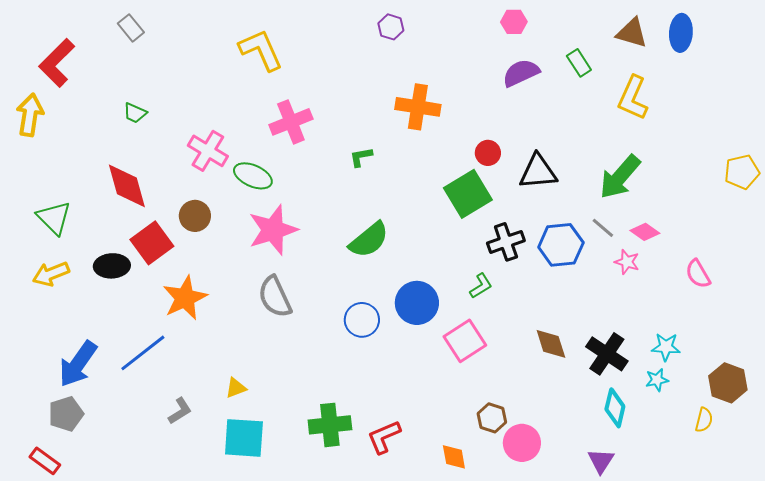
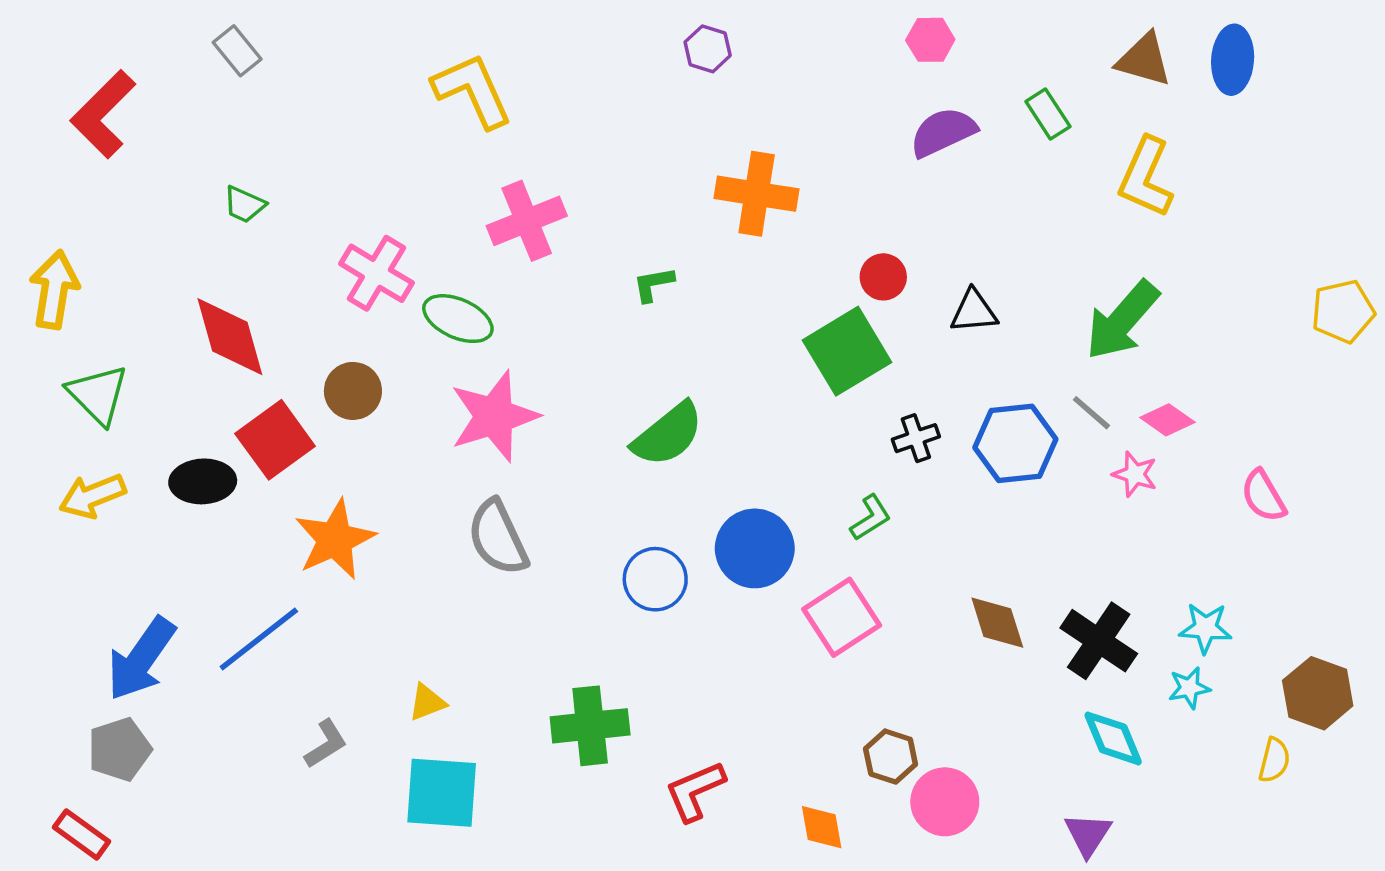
yellow arrow: (30, 115) -> (54, 290), moved
black triangle: (538, 172) -> (974, 311), size x0.7
black cross: (506, 242) -> (916, 438), size x0.7
cyan diamond: (615, 408) -> (1113, 738), turned -36
green cross: (330, 425) -> (590, 726), moved

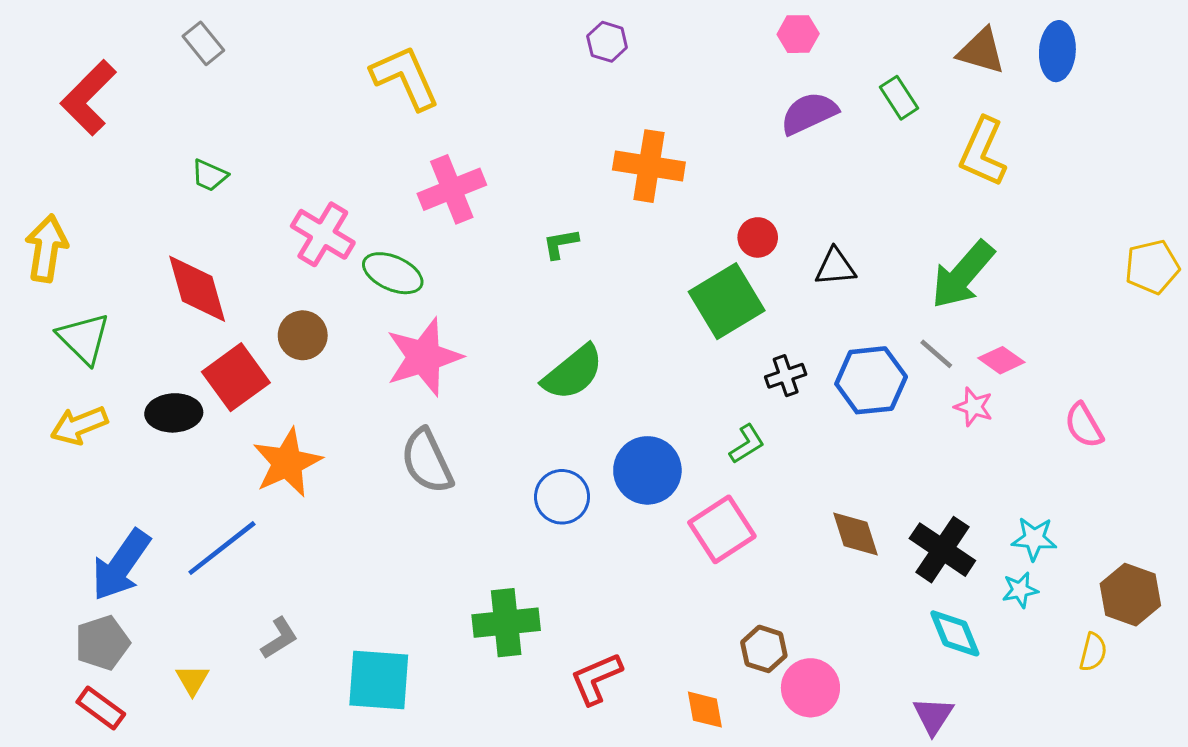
yellow triangle: (427, 702) -> (192, 680), moved, turned -39
red rectangle: (81, 834) -> (101, 708), moved

